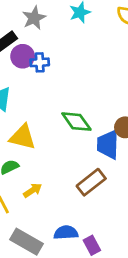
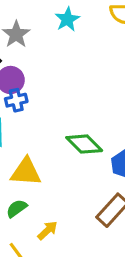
blue cross: (40, 62) -> (16, 100), moved

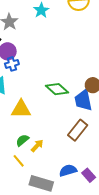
green semicircle: (17, 208) -> (22, 140), moved

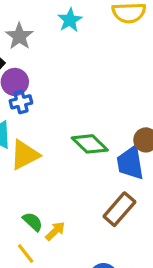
yellow triangle: (21, 109) -> (25, 155), moved, turned -30
green semicircle: (22, 140) -> (33, 222), turned 80

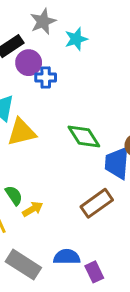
cyan star: (70, 20) -> (76, 39), moved
blue cross: (21, 102) -> (46, 77), moved

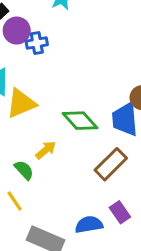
green diamond: (84, 136) -> (80, 121), moved
yellow arrow: (33, 209) -> (46, 150), moved
purple rectangle: (94, 272) -> (120, 212), moved

